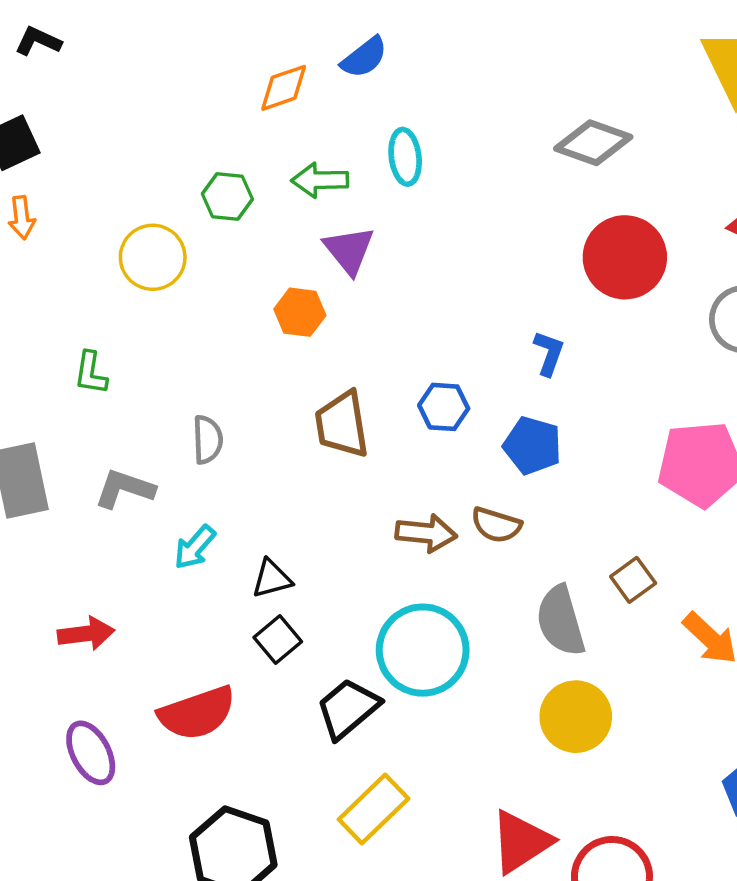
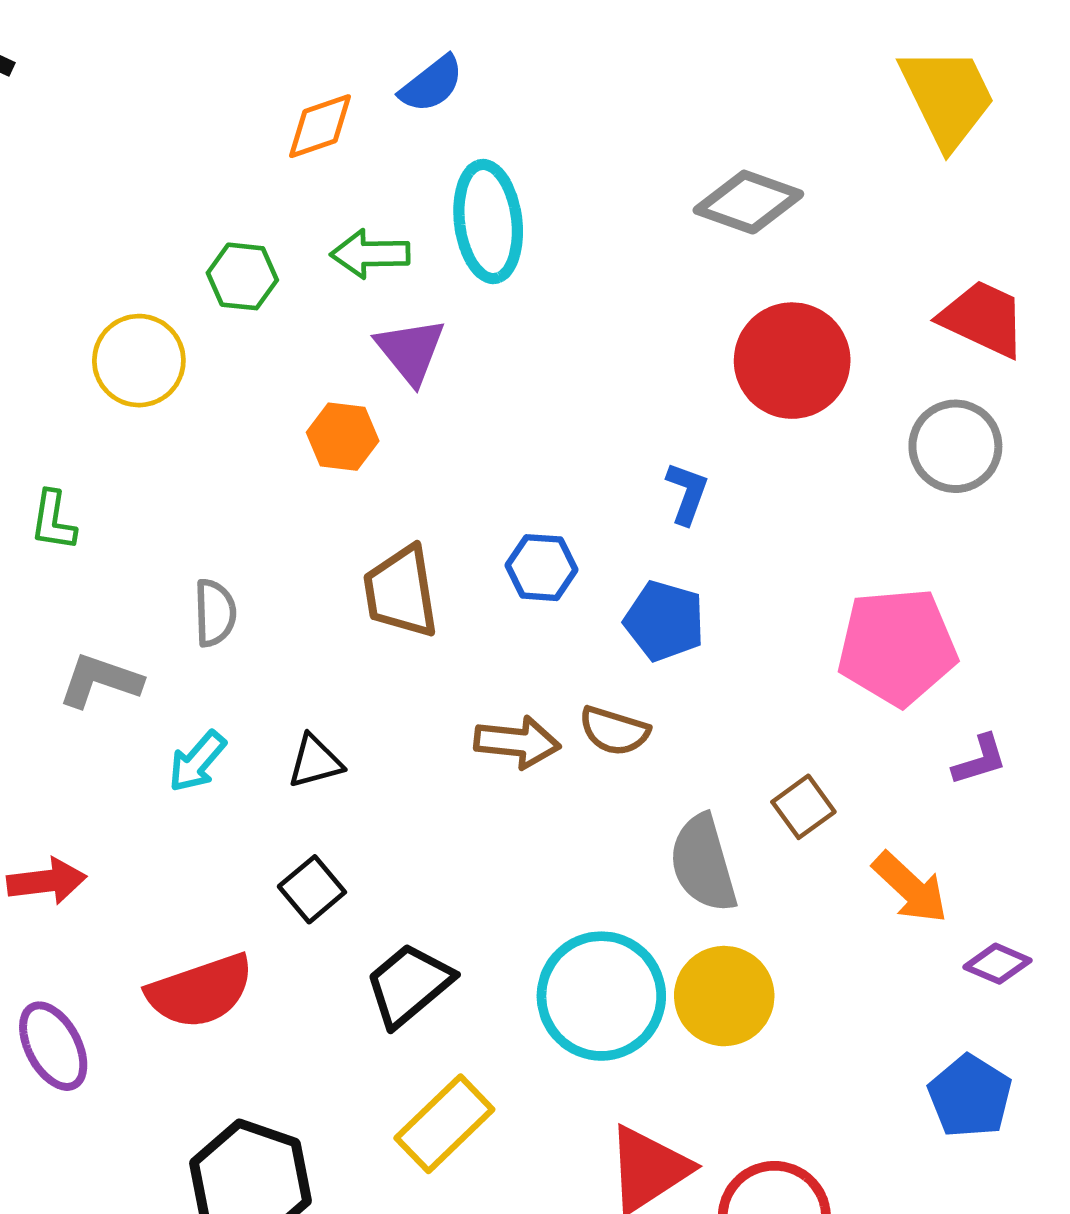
cyan ellipse: (405, 157) -> (488, 222), size x1.5
black triangle: (272, 579) -> (315, 762), moved
cyan circle: (423, 650) -> (601, 996), moved

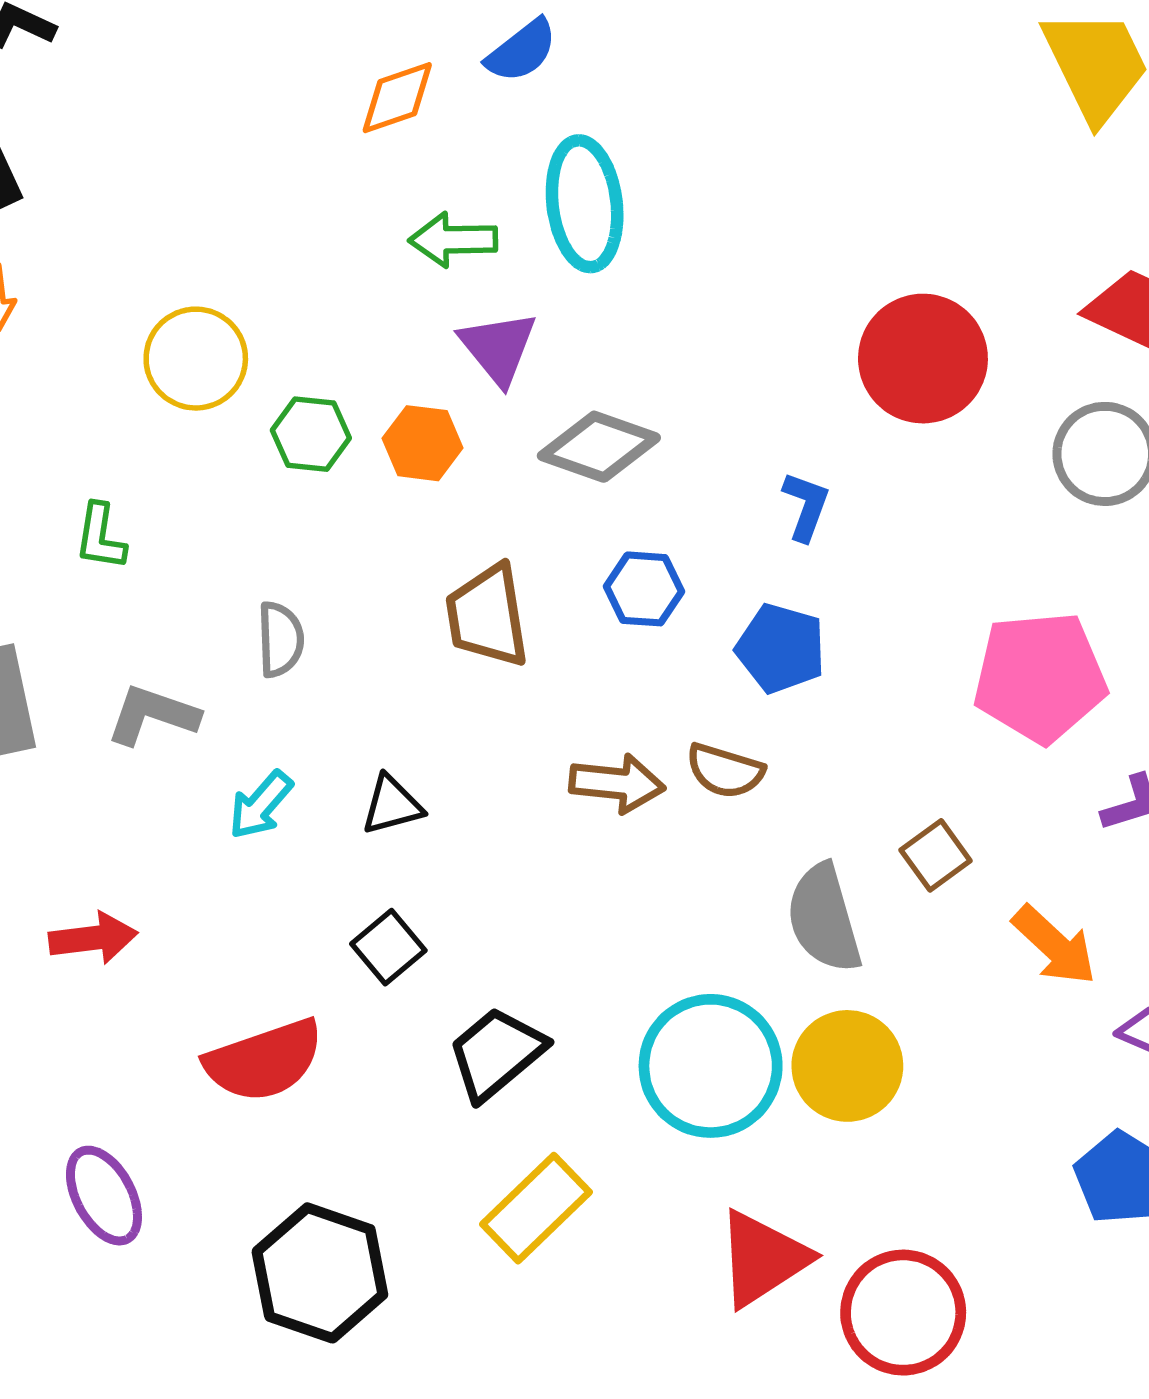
gray diamond: (748, 202) -> (599, 447), moved
green hexagon: (242, 276) -> (311, 434), moved
purple ellipse: (53, 1046) -> (104, 1196), moved

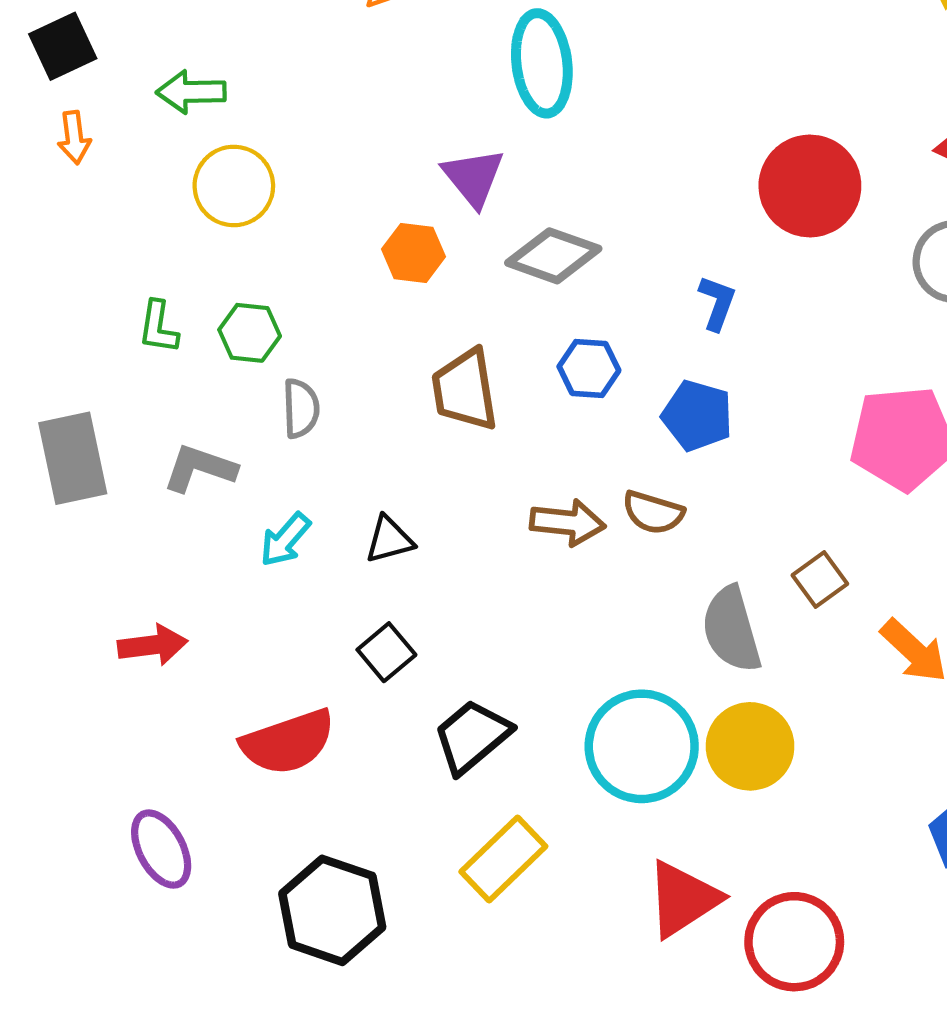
green arrow: (453, 240) -> (191, 92), moved
green hexagon: (311, 434) -> (250, 333), moved

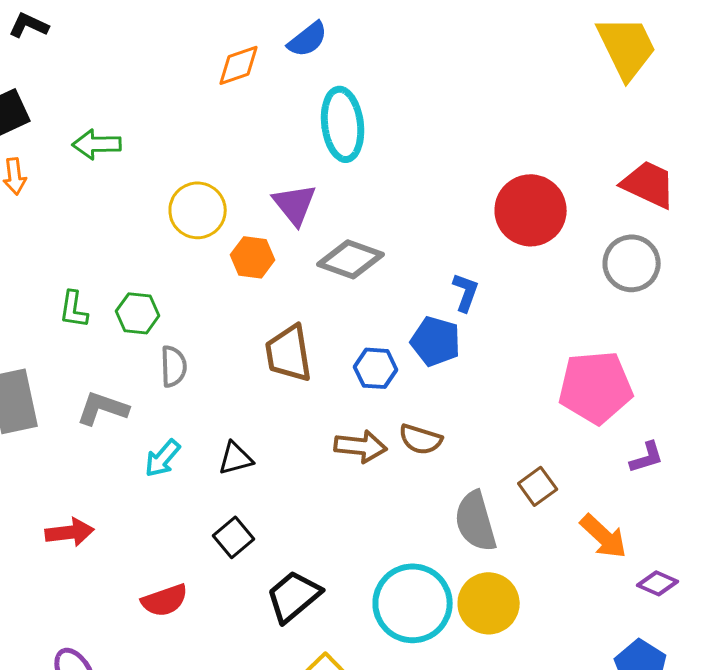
yellow circle: (234, 186) -> (198, 210), moved
blue hexagon: (589, 368) -> (376, 368), moved
blue pentagon: (697, 416) -> (436, 341), moved
red semicircle: (288, 742) -> (165, 600), size x0.7

